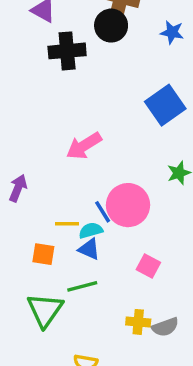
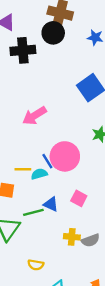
blue triangle: (89, 249) -> (51, 204), moved

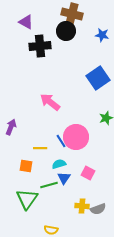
pink arrow: (35, 116) -> (50, 102), turned 70
cyan semicircle: (39, 174) -> (59, 164), moved
blue triangle: (51, 204) -> (64, 178), turned 40

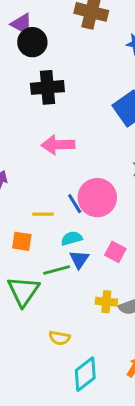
black circle: (66, 31) -> (32, 42), moved
black cross: (40, 46) -> (47, 87), moved
pink arrow: (50, 102) -> (58, 145), turned -40

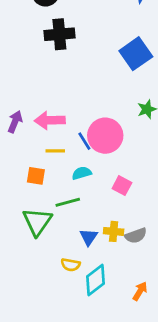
pink arrow: (58, 145) -> (50, 120), moved
blue triangle: (79, 259) -> (89, 237), moved
cyan diamond: (85, 374) -> (96, 280), moved

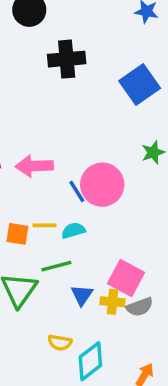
black cross: (59, 34) -> (67, 59), moved
yellow line: (55, 151) -> (45, 225), moved
pink square: (122, 186) -> (126, 278), moved, size x1.5
blue triangle: (89, 237) -> (82, 295), moved

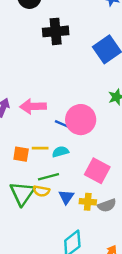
blue line: (77, 191) -> (63, 124), turned -35
pink square: (126, 278) -> (97, 171), moved
yellow semicircle: (60, 343) -> (41, 191), moved

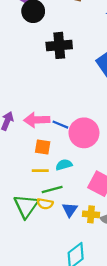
blue line: (63, 124) -> (60, 125), moved
yellow line: (40, 148) -> (40, 171), moved
orange square: (21, 154) -> (43, 147), moved

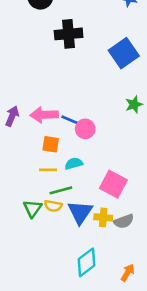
pink circle: (84, 133) -> (85, 129), moved, size x0.6
green triangle: (26, 206) -> (33, 208), size x0.7
blue triangle: (70, 210) -> (80, 212), size x1.5

